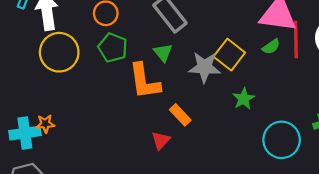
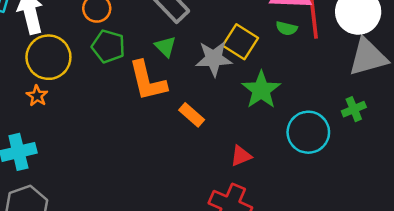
green semicircle: (271, 47) -> (287, 28), turned 54
green star: (244, 99) -> (261, 90), size x1.5
orange star: (45, 124) -> (37, 96), moved, turned -30
red triangle: (161, 140) -> (241, 156), moved, turned 30

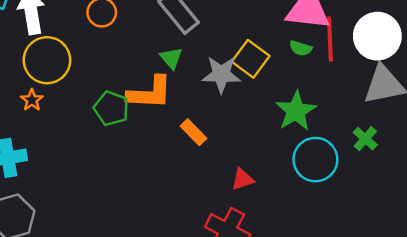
green pentagon: (108, 46) -> (111, 108), moved
orange L-shape: (148, 81) -> (150, 93), turned -78
green star: (261, 90) -> (296, 111), moved
green cross: (354, 109) -> (365, 139), turned -30

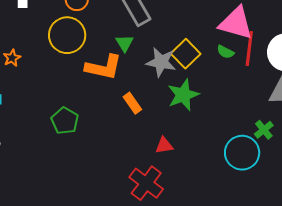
yellow circle: (47, 60) -> (67, 35), moved
green pentagon: (111, 108) -> (65, 121), moved
green star: (296, 111) -> (183, 95), moved
cyan circle: (315, 160) -> (242, 153), moved

